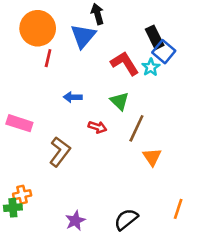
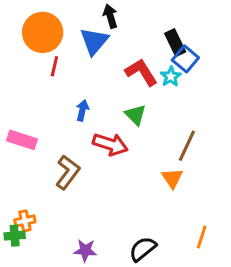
blue arrow: (73, 97) -> (82, 110), turned 102
red arrow: (97, 127) -> (110, 144), size x1.6
brown line: (136, 128) -> (187, 146), moved
purple star: (75, 221) -> (85, 250), turned 30

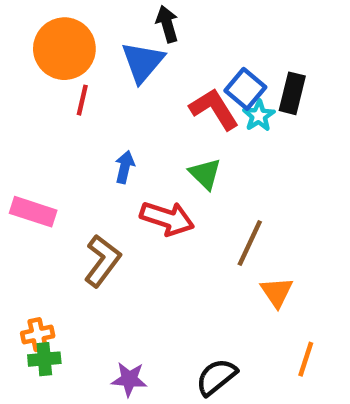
black rectangle: (175, 43) -> (292, 93), moved, turned 40
blue square: (185, 59) -> (245, 89), moved
brown line: (187, 146) -> (250, 243), moved
orange triangle: (172, 178) -> (277, 292), moved
green cross: (15, 236) -> (44, 359), moved

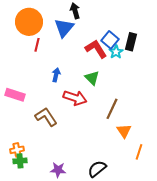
brown L-shape: (102, 261) -> (46, 117), turned -70
orange line: (306, 359) -> (139, 152), moved

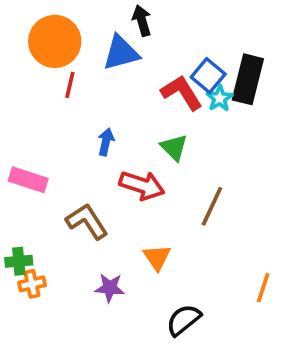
blue triangle: (64, 28) -> (121, 53), turned 35
black rectangle: (131, 42) -> (248, 79), size x1.4
orange triangle: (124, 131) -> (157, 257), moved
green cross: (20, 161) -> (19, 261), moved
purple star: (58, 170) -> (110, 288), moved

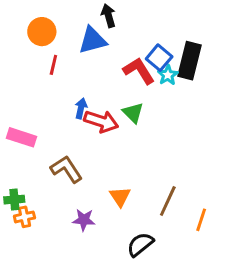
orange circle: (55, 41) -> (42, 32), size x0.7
red arrow: (142, 185) -> (101, 121), moved
brown line: (212, 206) -> (168, 201), moved

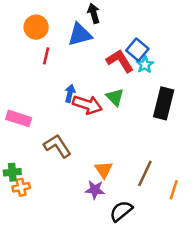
black rectangle: (190, 61) -> (164, 103), moved
purple star: (84, 220) -> (95, 190), moved

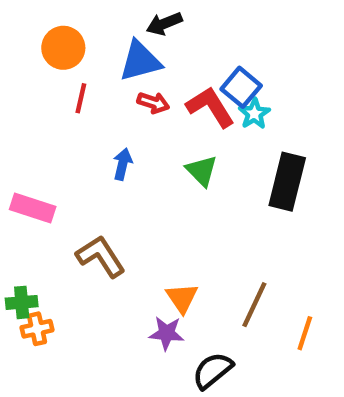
black arrow: (94, 13) -> (164, 24), turned -96
red arrow: (87, 105) -> (153, 103), moved, size x0.6

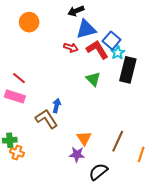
blue triangle: (140, 61) -> (86, 29), moved
red line: (81, 98) -> (19, 78), moved, turned -64
blue arrow: (123, 164) -> (57, 106), moved
black rectangle: (287, 182) -> (128, 70), moved
orange cross: (37, 329) -> (17, 152), turned 32

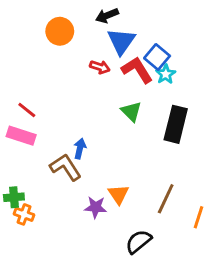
orange circle: (29, 22) -> (60, 31), moved
blue triangle: (86, 29) -> (121, 41), turned -40
black rectangle: (128, 70) -> (176, 124), moved
purple star: (77, 154) -> (96, 207), moved

